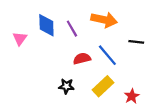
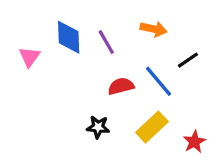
orange arrow: (104, 20) -> (154, 29), size x0.7
black line: (136, 42) -> (188, 60), moved, turned -40

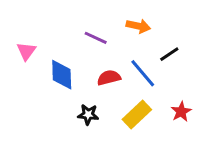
blue diamond: (69, 37) -> (62, 75), moved
purple line: (106, 42) -> (96, 38), turned -35
red star: (194, 142) -> (181, 112), moved

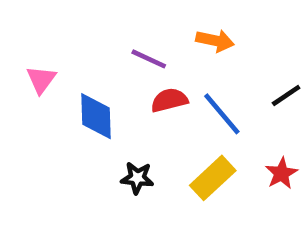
black line: (169, 54) -> (286, 96), moved
red semicircle: (109, 78) -> (169, 100), moved

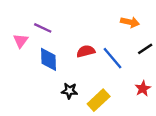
orange arrow: (215, 41) -> (130, 22), moved
purple line: (149, 59) -> (43, 28), moved
yellow rectangle: (213, 178) -> (99, 100), moved

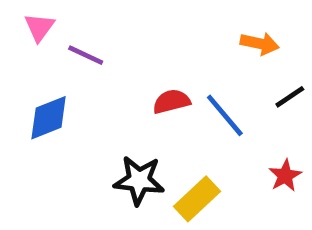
pink triangle: (21, 41) -> (39, 27), moved
blue diamond: (49, 59) -> (49, 118), moved, turned 70
black star: (69, 91) -> (139, 180), size x1.5

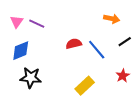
pink triangle: (39, 27) -> (17, 22), moved
black star: (139, 180) -> (31, 78), moved

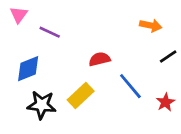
pink triangle: (17, 22) -> (19, 15), moved
blue line: (97, 50) -> (130, 86), moved
yellow rectangle: (85, 86) -> (81, 95), moved

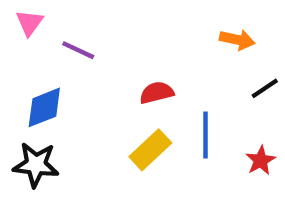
blue line: (130, 86) -> (205, 135), turned 40
yellow rectangle: (81, 95) -> (150, 150), moved
black star: (42, 105) -> (36, 165), moved

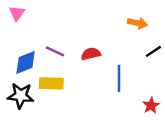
purple line: (78, 50) -> (55, 51), moved
yellow rectangle: (150, 150) -> (51, 83), moved, turned 45
red star: (260, 160) -> (151, 105), moved

